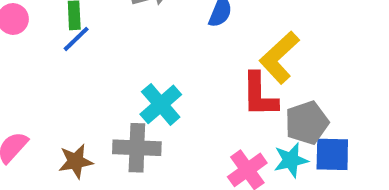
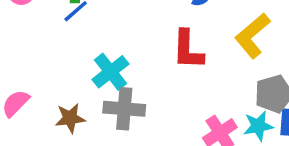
red L-shape: (259, 95) -> (188, 50), moved
cyan cross: (161, 104) -> (111, 72), moved

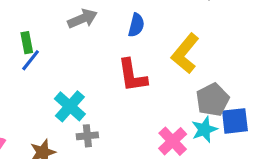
gray cross: (124, 109) -> (87, 136), size x0.6

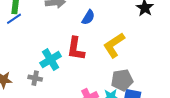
cyan cross: (70, 106) -> (51, 60), moved

